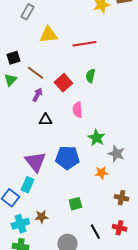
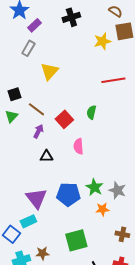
yellow triangle: (48, 35) -> (49, 71), turned -42
red line: (84, 44) -> (113, 80), moved
green star: (96, 138) -> (94, 187), moved
cyan rectangle: (27, 185) -> (28, 221), turned 42
green square: (75, 204) -> (76, 240), size x1.6

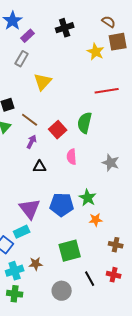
yellow star: (102, 41) -> (96, 52), turned -30
green semicircle: (91, 112) -> (85, 123), size x1.5
gray star: (117, 190) -> (111, 163), moved

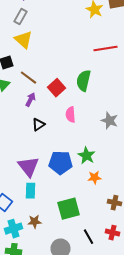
yellow triangle: (43, 82) -> (24, 40), moved, turned -30
black triangle: (40, 167) -> (38, 125), turned -32
cyan rectangle: (22, 232) -> (30, 191), moved, turned -63

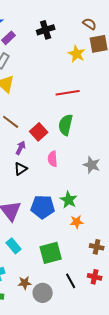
red line: (106, 49) -> (68, 93), moved
purple arrow: (30, 100) -> (21, 148), moved
cyan rectangle: (30, 191) -> (14, 246), moved, turned -42
brown star: (34, 222) -> (25, 283), moved

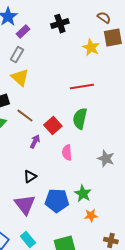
black triangle: (21, 169) -> (30, 177), moved

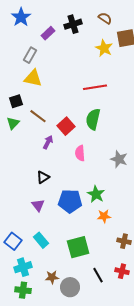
brown semicircle: (104, 18) -> (105, 18), moved
purple rectangle: (23, 32) -> (48, 33), moved
yellow triangle: (20, 78) -> (33, 78), turned -30
purple triangle: (25, 205) -> (38, 205), size x0.6

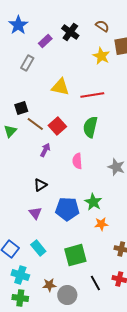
black cross: (73, 24) -> (70, 32), turned -36
yellow triangle: (33, 78) -> (60, 87), moved
black square: (16, 101) -> (21, 108), moved
red square: (66, 126) -> (57, 126), moved
cyan cross: (23, 267) -> (20, 275), turned 36

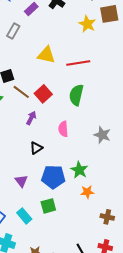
black triangle: (40, 185) -> (36, 148), moved
green square: (75, 255) -> (48, 206), moved, size x0.7

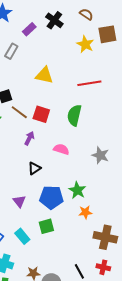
red line: (78, 63) -> (89, 83), moved
red square: (43, 94) -> (41, 114), turned -30
pink semicircle: (63, 129) -> (61, 149), turned 112
brown cross: (107, 217) -> (105, 237), size x1.6

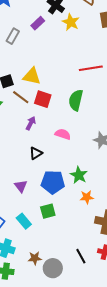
purple rectangle: (29, 29) -> (38, 23), moved
yellow star: (85, 44) -> (71, 22), moved
yellow triangle: (44, 75) -> (32, 76), moved

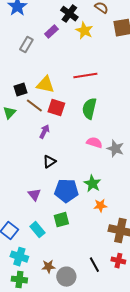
red line: (91, 68) -> (85, 76), moved
pink semicircle: (63, 134) -> (94, 143), moved

